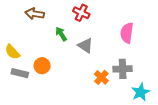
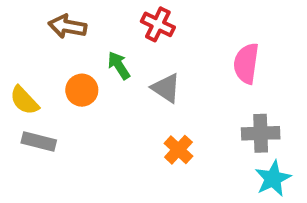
orange circle: (42, 66) -> (82, 90), moved
gray cross: (123, 69) -> (261, 133), moved
orange cross: (101, 77) -> (178, 150), moved

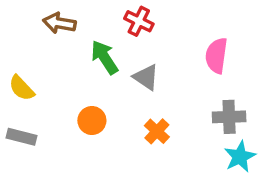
green arrow: (119, 65) -> (105, 57), size x1.4
orange circle: (82, 90) -> (92, 121), moved
gray rectangle: (39, 141) -> (22, 137), moved

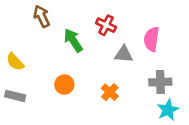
red cross: (139, 21) -> (106, 25), moved
brown arrow: (59, 23) -> (42, 16), turned 55
gray triangle: (146, 77) -> (124, 54), moved, turned -30

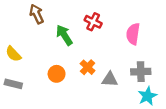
gray triangle: (124, 54) -> (110, 79), moved
orange cross: (110, 92) -> (88, 67), moved

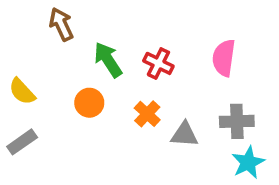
red cross: (93, 22) -> (158, 63), moved
orange circle: (57, 74) -> (89, 103), moved
gray rectangle: (13, 84) -> (22, 142), turned -49

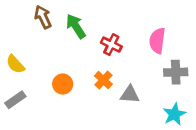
green arrow: (108, 60) -> (76, 26), moved
orange circle: (89, 103) -> (63, 84), moved
gray cross: (237, 121) -> (176, 72), moved

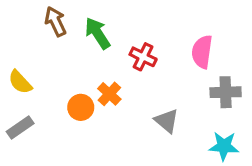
orange cross: (103, 80) -> (109, 94), moved
gray triangle: (130, 95) -> (167, 121), turned 36
cyan star: (174, 114) -> (224, 146), turned 30

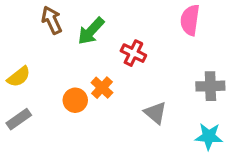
green arrow: (98, 33) -> (91, 31), turned -104
pink semicircle: (202, 52) -> (190, 20), moved
yellow semicircle: (20, 82) -> (19, 77), turned -85

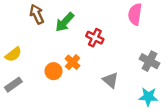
gray cross: (210, 86) -> (149, 61), turned 30

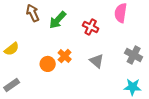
red cross: (95, 38) -> (91, 27), moved
gray triangle: (110, 80) -> (97, 61), moved
gray rectangle: (13, 85) -> (12, 85), moved

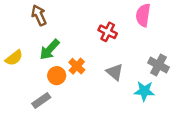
green arrow: (58, 20) -> (50, 50), moved
gray rectangle: (12, 85) -> (41, 100), moved
cyan star: (133, 87) -> (144, 91), moved

